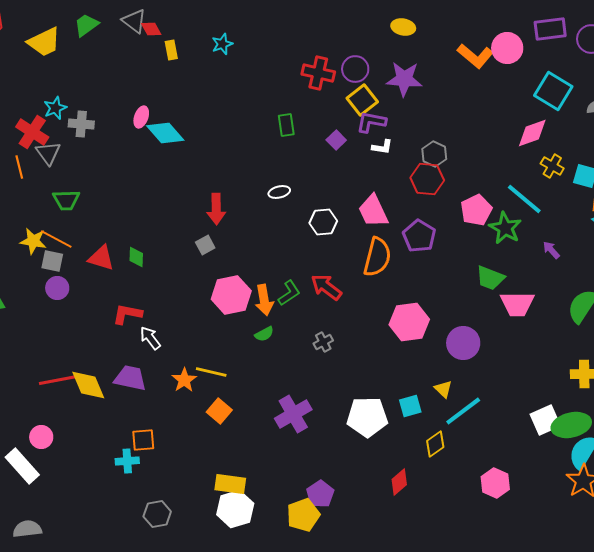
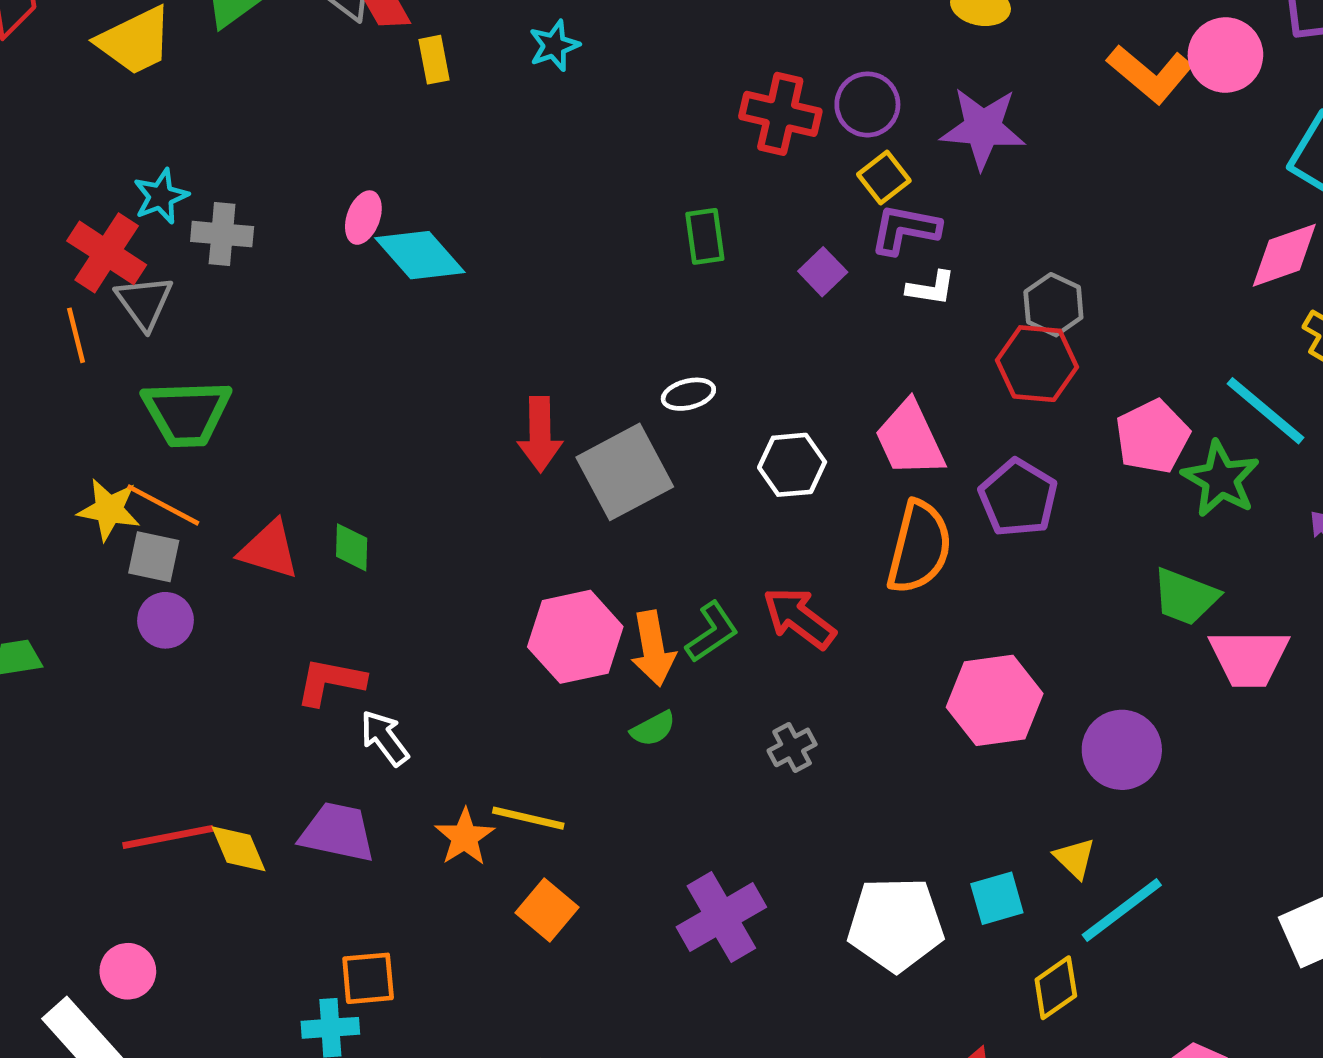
yellow square: (362, 100) -> (884, 177), size x0.7
green trapezoid: (66, 200) -> (187, 413), size x1.4
gray square: (205, 245) -> (625, 472), moved, size x2.0
yellow diamond: (88, 385) -> (239, 849), size x0.7

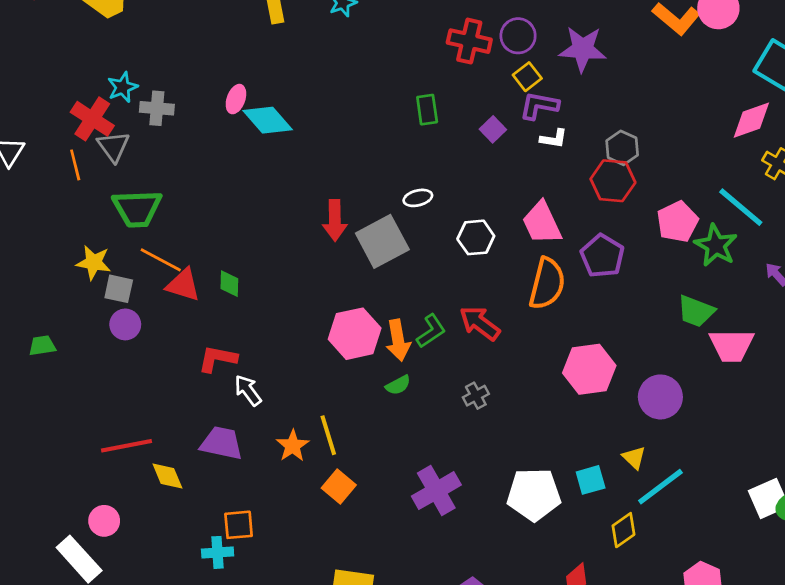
orange line: (163, 505) -> (161, 260), moved
yellow line: (528, 818) -> (328, 435), turned 60
yellow diamond: (239, 849) -> (167, 476), moved

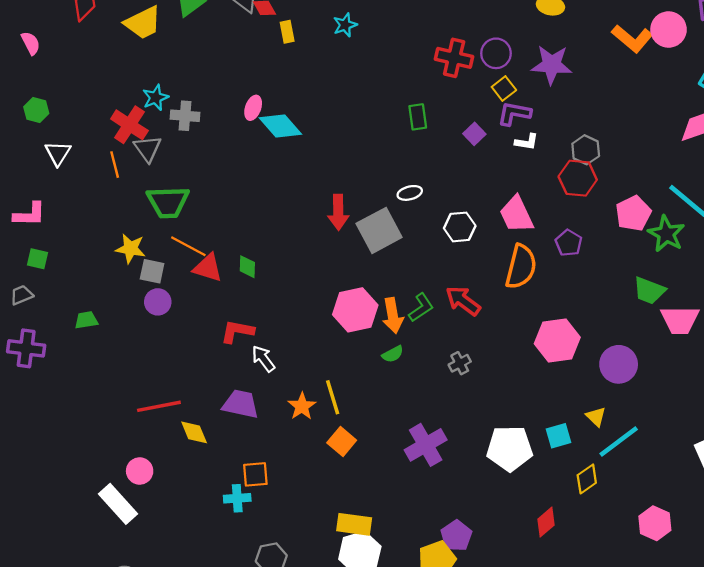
purple pentagon: (602, 256) -> (569, 243), size x0.7

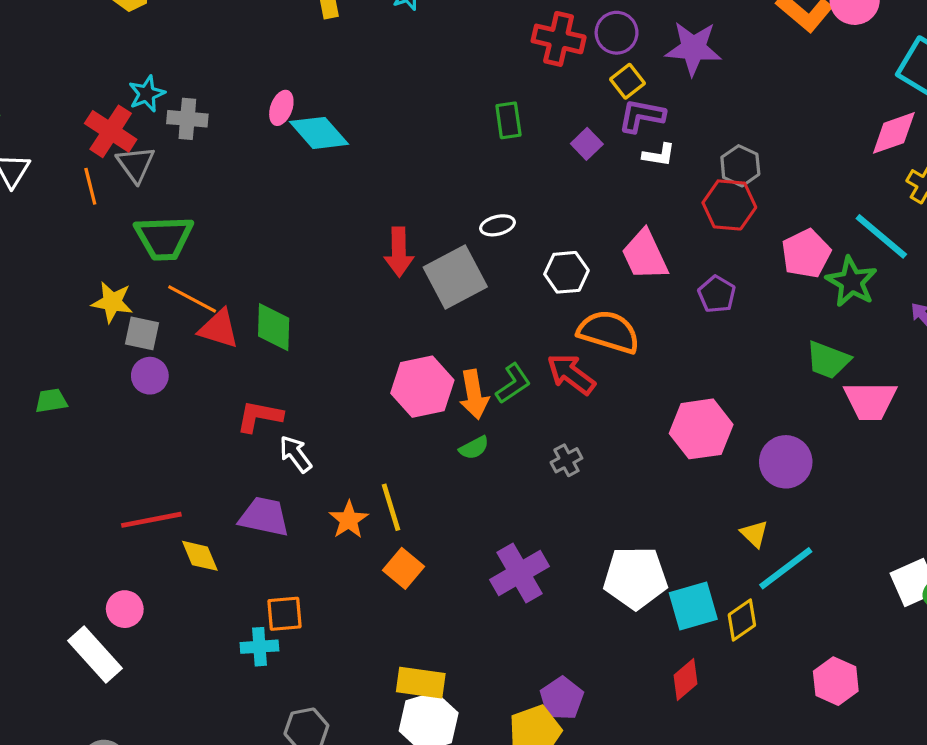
green diamond: (247, 267) -> (274, 327), size x1.5
orange semicircle: (521, 267) -> (609, 332), moved, turned -87
cyan square: (558, 436) -> (693, 606), moved, size x1.4

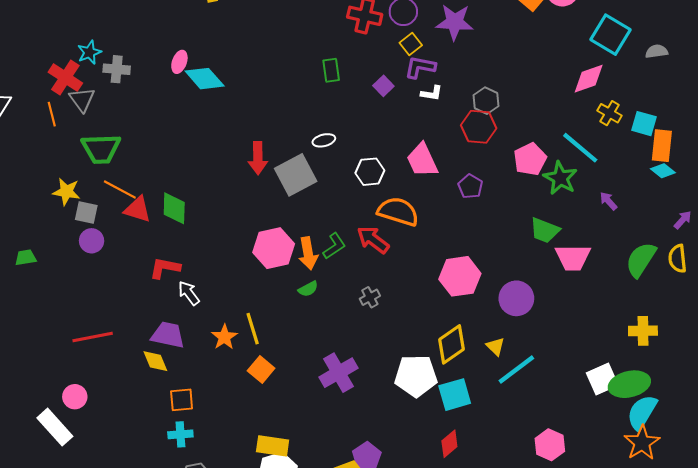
yellow diamond: (200, 556) -> (155, 361), moved
yellow diamond: (742, 620) -> (451, 344), moved, size x1.4
cyan cross: (259, 647) -> (180, 434), moved

